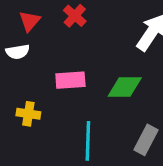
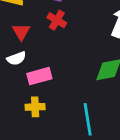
pink rectangle: (70, 80) -> (39, 76), moved

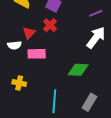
red triangle: (21, 32) -> (29, 33), moved
pink rectangle: (39, 76) -> (37, 54), moved

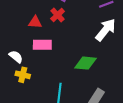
red triangle: (29, 33) -> (35, 22), turned 48
white semicircle: (14, 45) -> (16, 57), moved, turned -136

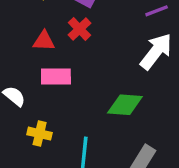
yellow cross: (23, 75) -> (40, 134), moved

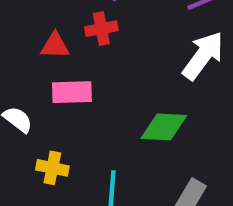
red cross: (79, 29) -> (101, 29), turned 35

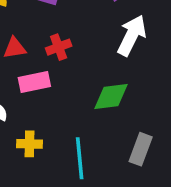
red cross: (101, 29) -> (59, 47), moved

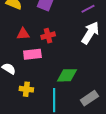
green diamond: (111, 97) -> (67, 75), moved
gray rectangle: (141, 149) -> (89, 98), turned 30

